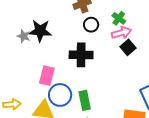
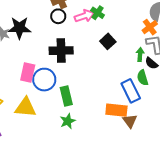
black circle: (91, 25) -> (58, 16), moved
pink arrow: (121, 33) -> (84, 16), moved
blue circle: (60, 95) -> (44, 80), moved

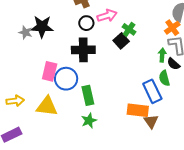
green cross: (98, 13) -> (129, 29), moved
black circle: (58, 16) -> (86, 23), moved
black square: (108, 41) -> (121, 41), moved

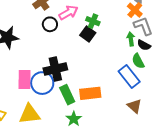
black cross: (83, 50) -> (55, 69), moved
orange rectangle: (138, 110) -> (90, 93), moved

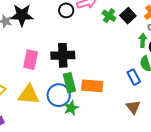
black square: (88, 34) -> (128, 16), moved
blue rectangle: (129, 77) -> (134, 77), size x0.7
blue circle: (42, 83) -> (59, 95), moved

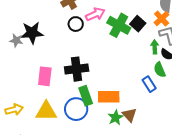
green cross: (109, 16) -> (119, 25), size x1.6
brown triangle: (133, 107) -> (129, 115), moved
green star: (71, 108) -> (116, 117), moved

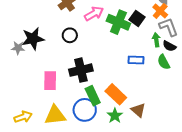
black circle: (76, 24) -> (70, 35), moved
blue rectangle: (149, 84) -> (136, 60), moved, turned -49
orange rectangle: (109, 97) -> (116, 94), turned 50
green star: (116, 117) -> (115, 116), moved

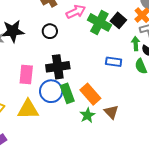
blue circle: (85, 110) -> (51, 91), moved

